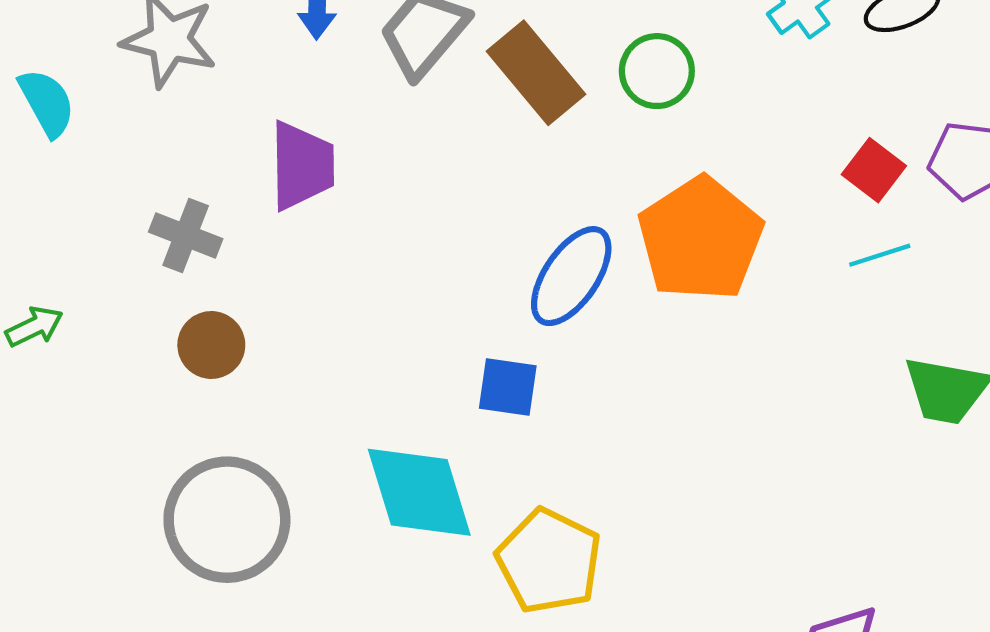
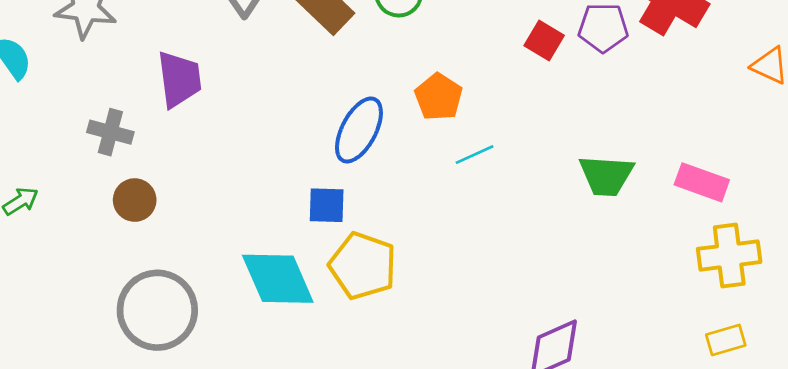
orange pentagon: (700, 239) -> (439, 97), size x0.6
cyan line: (880, 255) -> (475, 155), moved
yellow pentagon: (549, 561) -> (363, 266), moved

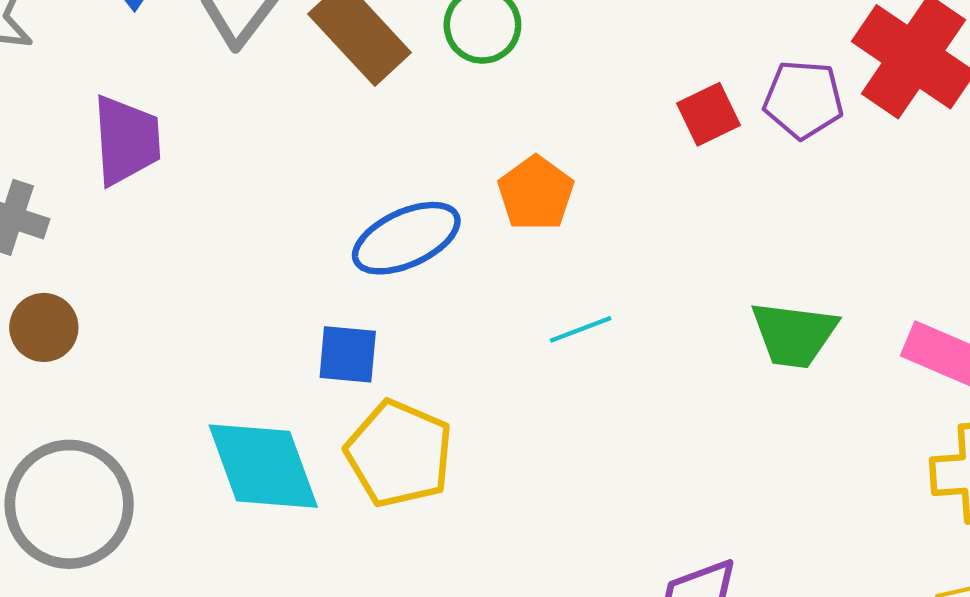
red square: (544, 41) -> (708, 114), turned 30
blue ellipse: (359, 130) -> (406, 238), turned 34
cyan line: (475, 155) -> (581, 329), moved

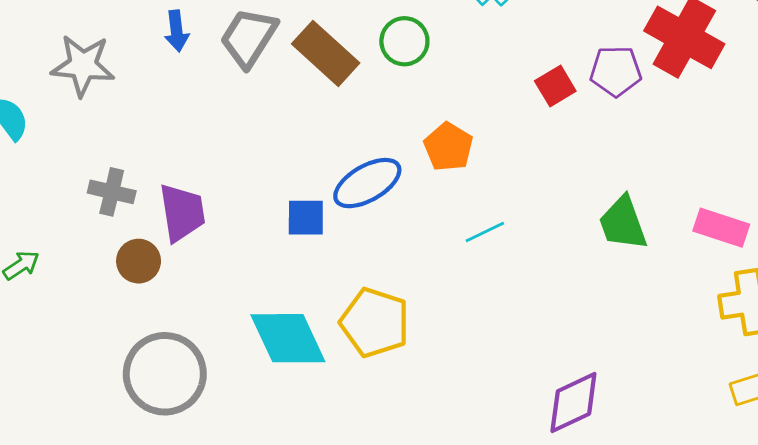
purple trapezoid: (126, 140) -> (182, 213), moved
green trapezoid: (794, 334) -> (623, 223), turned 68
blue square: (348, 354) -> (306, 218), moved

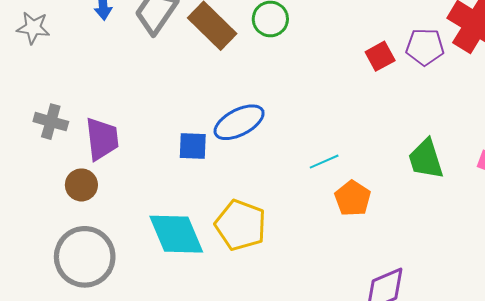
gray star: (83, 65) -> (33, 28), size x0.7
orange pentagon: (448, 147) -> (353, 198), moved
brown circle: (139, 261) -> (81, 185), moved

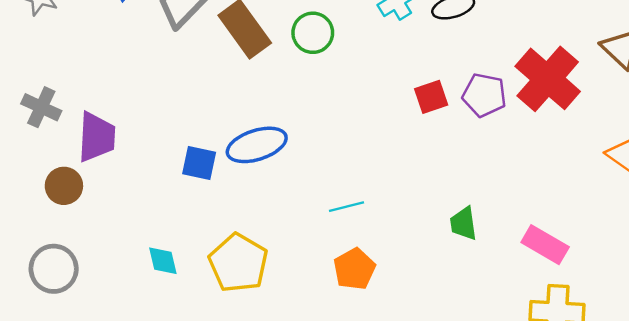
green trapezoid: (426, 159) -> (463, 224), size x0.7
orange pentagon: (353, 198) -> (354, 269), moved
cyan diamond: (176, 234) -> (163, 261), size x0.5
gray circle: (85, 257) -> (54, 269), size x0.7

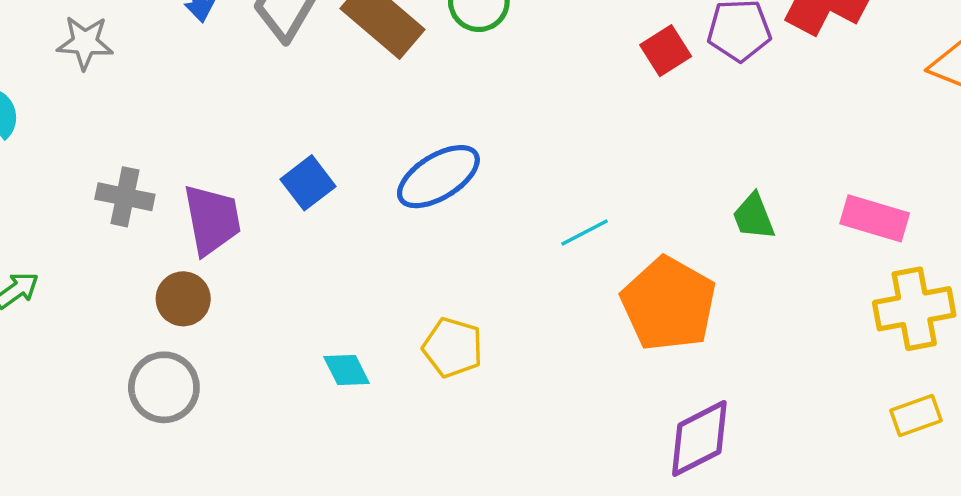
blue square: (199, 163) -> (308, 183), moved, turned -36
yellow pentagon: (238, 263) -> (453, 348), size x0.7
gray circle: (54, 269) -> (164, 387), moved
orange pentagon: (354, 269) -> (669, 304), moved, size x1.6

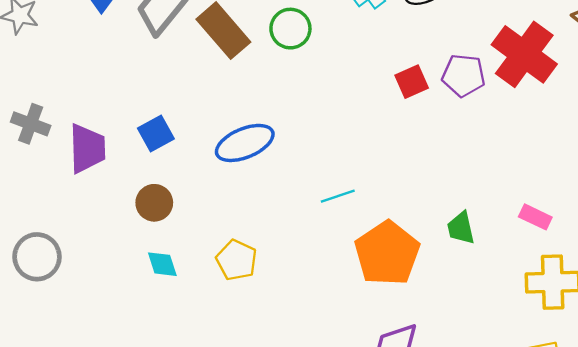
green trapezoid: (754, 217) -> (461, 228), moved
pink rectangle: (875, 218) -> (535, 217), size x0.7
brown circle: (183, 299) -> (154, 203), moved

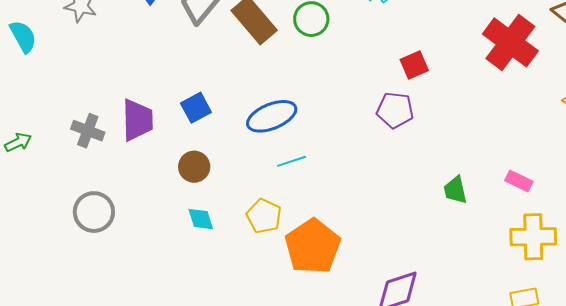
purple pentagon: (464, 75) -> (395, 110), moved
gray cross: (31, 124) -> (88, 131), moved
cyan line: (338, 196) -> (292, 161), moved
orange pentagon: (387, 253) -> (313, 246), moved

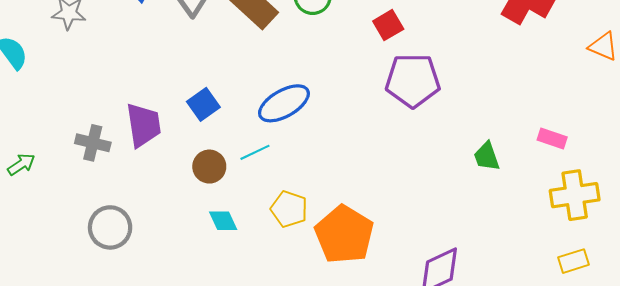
red square: (414, 65) -> (388, 25), moved
purple pentagon: (395, 110) -> (413, 80), size x1.4
cyan line: (292, 161) -> (255, 152), moved

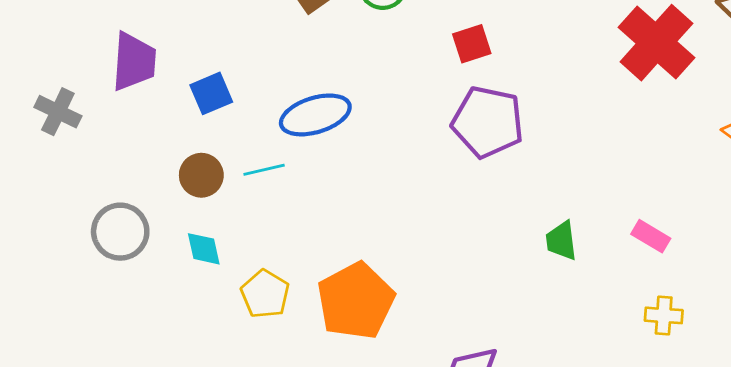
purple trapezoid: (143, 125) -> (134, 62), moved
yellow cross: (575, 195) -> (664, 315), size x0.6
yellow pentagon: (289, 209) -> (265, 294), moved
gray circle: (110, 227) -> (120, 232), moved

